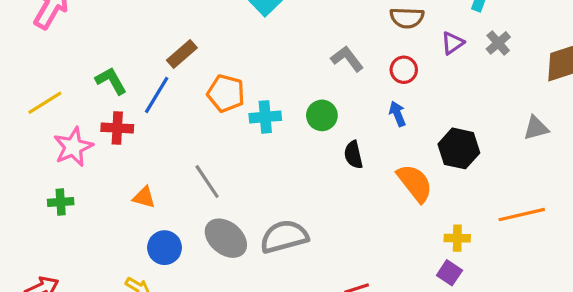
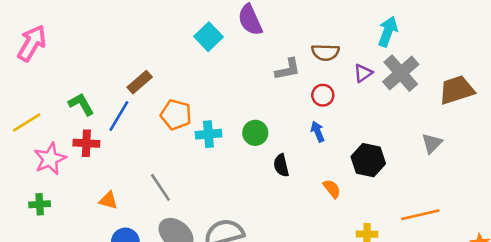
gray cross: (498, 43) -> (401, 73), size x1.8
gray L-shape: (347, 59) -> (288, 69), moved, turned 116
gray triangle: (536, 128) -> (432, 143), turned -30
orange semicircle: (415, 183) -> (332, 189), size x0.6

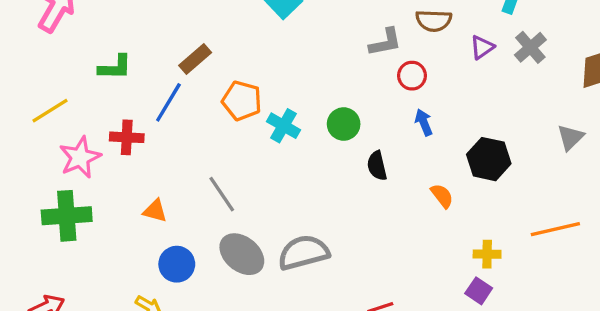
gray cross: (401, 73) -> (530, 47), size x0.7
red circle: (323, 95) -> (412, 76), moved
green L-shape: (81, 104) -> (115, 67), moved, turned 120
cyan cross: (208, 134) -> (284, 126), turned 35
green cross: (40, 204) -> (67, 216), size x1.8

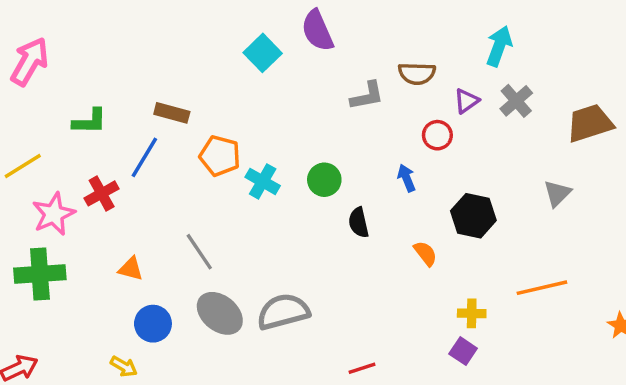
brown rectangle: (195, 59) -> (172, 113), turned 56
red circle: (412, 76) -> (437, 135), moved
red cross: (127, 137) -> (102, 193), turned -32

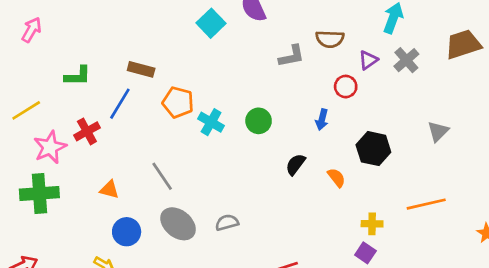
pink arrow: (30, 61) -> (31, 30), size x0.7
brown trapezoid: (590, 123) -> (463, 44), moved
blue arrow: (407, 178) -> (322, 120), turned -144
black semicircle: (359, 223) -> (296, 164), moved, turned 50
gray semicircle: (283, 312) -> (227, 222), size x0.6

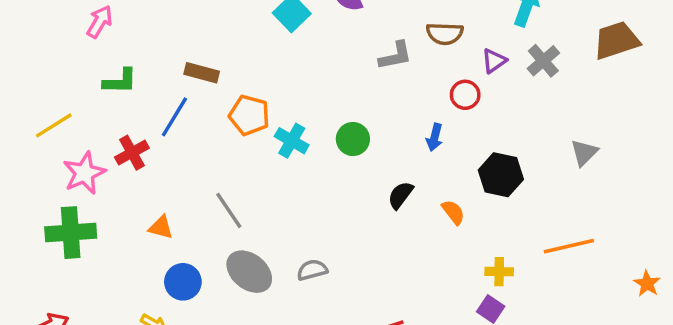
pink arrow: (31, 30) -> (100, 22), moved

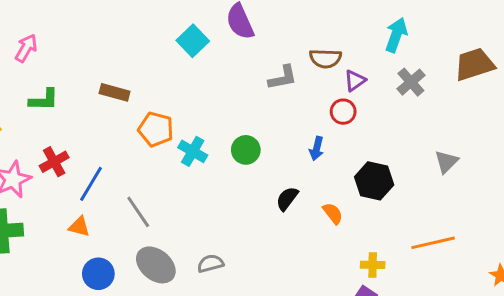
purple triangle: (494, 61) -> (355, 81), moved
blue line: (174, 117) -> (91, 184), moved

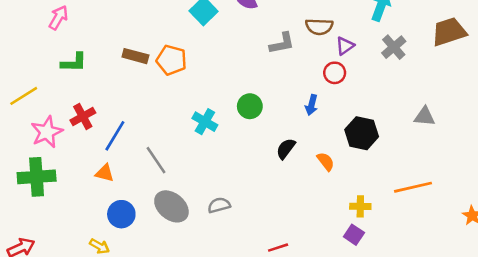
orange pentagon: (156, 129) -> (171, 60), moved
cyan cross: (193, 151) -> (205, 122), moved
gray triangle: (446, 162) -> (425, 116), turned 50

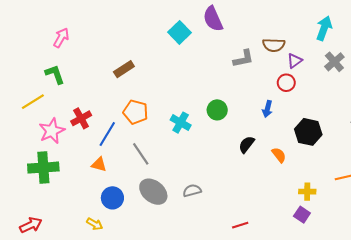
brown rectangle: (135, 56) -> (124, 69), turned -48
orange pentagon: (171, 60) -> (136, 112), moved
green L-shape: (74, 63) -> (55, 74), moved, turned -110

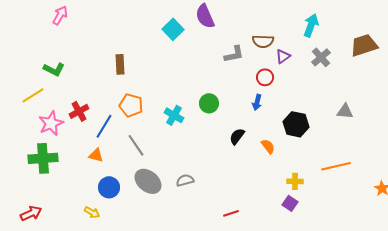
pink arrow: (61, 38) -> (60, 15), moved
brown rectangle: (124, 69) -> (120, 64), turned -60
green L-shape: (55, 74) -> (54, 69), turned 135
red circle: (286, 83) -> (265, 77), moved

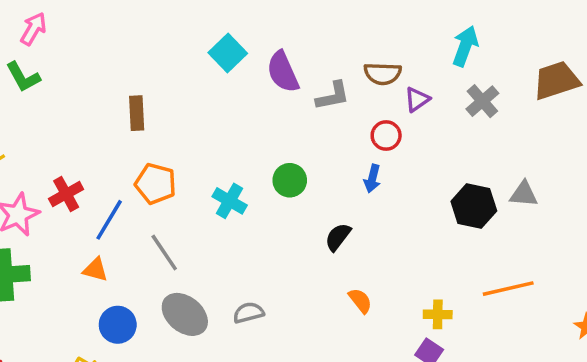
purple semicircle: (205, 16) -> (283, 72), moved
green L-shape: (54, 69) -> (23, 77), moved, turned 35
black hexagon: (296, 124) -> (474, 206), moved
orange semicircle: (268, 146) -> (360, 301), moved

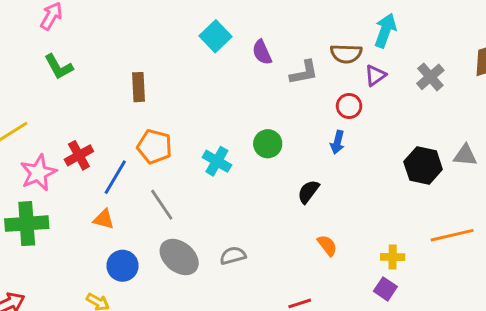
cyan arrow: (465, 46) -> (385, 30), moved
purple semicircle: (283, 72) -> (262, 52), size x0.7
green L-shape: (23, 77) -> (59, 67), moved

